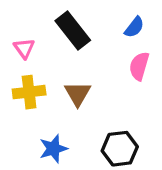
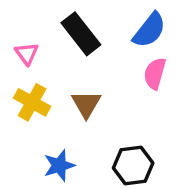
blue semicircle: (134, 27) -> (149, 30), size x1.5
yellow cross: (29, 92) -> (32, 102), turned 36

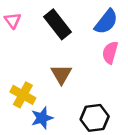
pink triangle: (27, 54) -> (13, 21), moved
yellow cross: (32, 102) -> (23, 95), moved

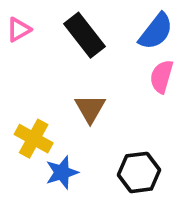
pink triangle: (13, 21) -> (19, 30), turned 36

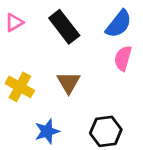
yellow cross: (34, 139) -> (20, 87), moved

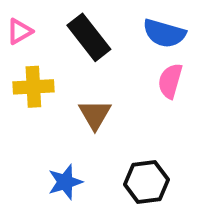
blue semicircle: (119, 24) -> (164, 33), turned 68
yellow cross: (20, 87) -> (33, 87), moved, turned -32

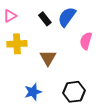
blue semicircle: (164, 33) -> (67, 17), moved, turned 110
black rectangle: (89, 37) -> (45, 19), size x0.6

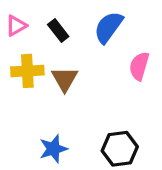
black rectangle: (45, 19) -> (58, 30), moved
brown triangle: (48, 58) -> (65, 79), moved

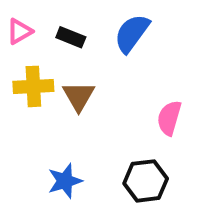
black rectangle: (58, 30) -> (71, 37), turned -30
pink semicircle: (139, 66) -> (169, 118), moved

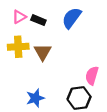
pink triangle: (20, 31) -> (19, 17), moved
pink semicircle: (169, 118) -> (92, 76), moved

